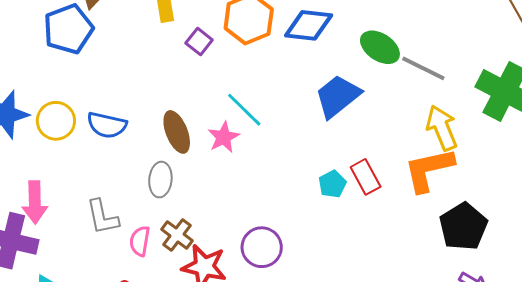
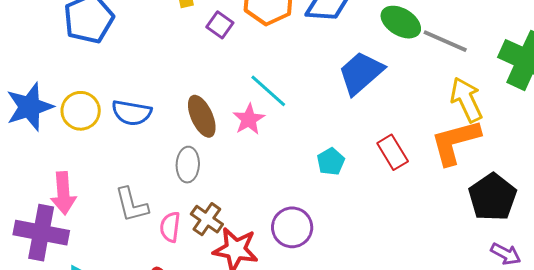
cyan pentagon: (332, 184) -> (331, 162), moved

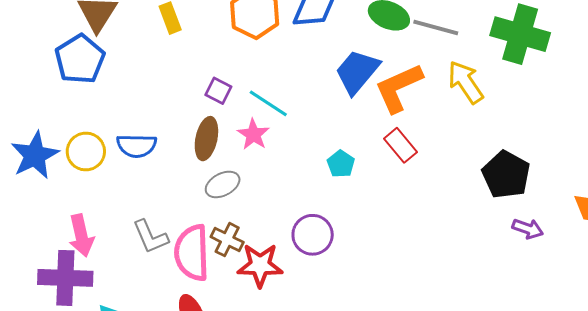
purple square: (220, 25) -> (218, 91), moved
brown ellipse: (202, 116) -> (206, 139), turned 45
orange L-shape: (455, 142) -> (399, 88), moved
gray ellipse: (188, 165) -> (223, 184), moved, turned 68
pink semicircle: (170, 227) -> (192, 253), size x1.8

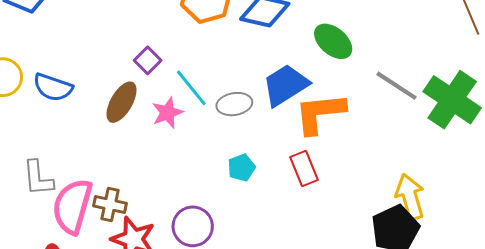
gray line: (436, 27) -> (397, 86), moved
yellow arrow: (466, 82) -> (410, 197), moved
gray ellipse: (223, 184) -> (234, 104), moved
brown cross: (227, 240) -> (110, 205), turned -32

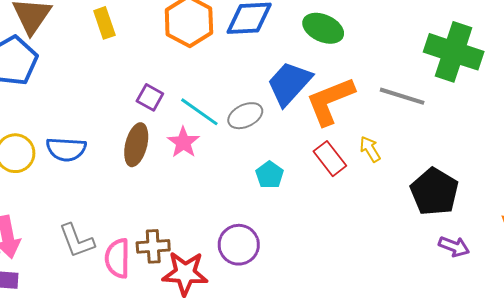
gray line: (397, 86) -> (402, 96), moved
yellow arrow: (410, 197) -> (370, 149), moved, size x0.6
pink semicircle: (72, 206) -> (117, 258), size x0.7

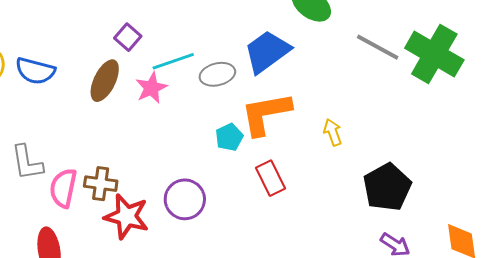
gray line: (402, 96) -> (378, 47), moved
orange L-shape: (330, 101) -> (266, 114), moved
cyan line: (199, 112) -> (173, 61), turned -66
red rectangle: (330, 159) -> (270, 178), moved

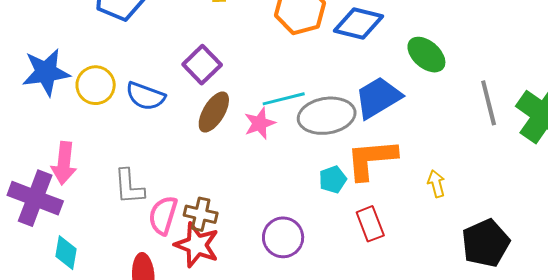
purple square: (128, 37) -> (202, 65), moved, size x1.4
gray line: (378, 47) -> (489, 103), turned 42
gray ellipse: (217, 74) -> (327, 116), size x1.6
red star: (127, 216) -> (197, 245), moved

